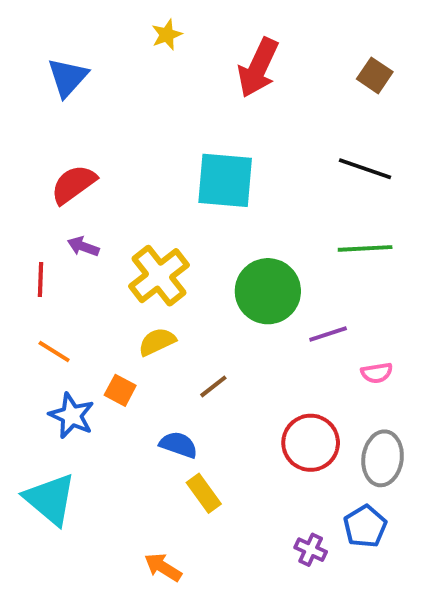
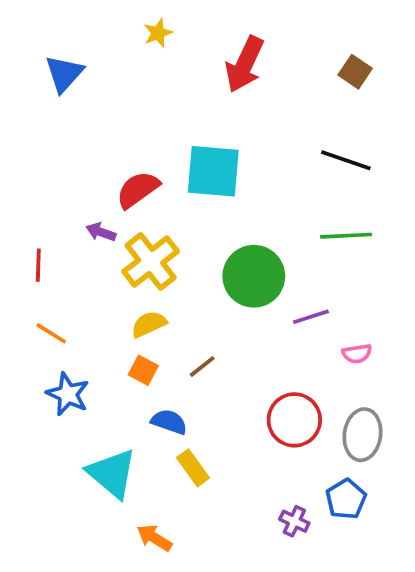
red semicircle: (74, 184) -> (138, 190), moved
purple arrow: (83, 246) -> (101, 232), moved
orange square: (120, 390) -> (143, 370), moved
cyan triangle: (50, 499) -> (112, 473), moved

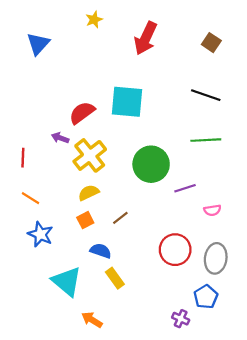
orange square: (143, 370) -> (85, 220), turned 35
purple cross: (294, 521) -> (181, 319), moved

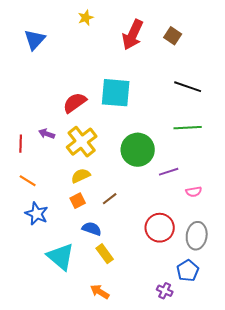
brown square: (211, 43) -> (173, 36), moved
purple arrow: (60, 138) -> (47, 134), moved
orange arrow: (92, 320) -> (100, 292), moved

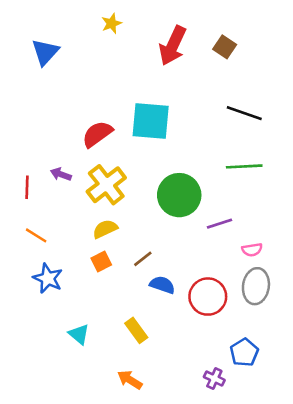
blue semicircle: (92, 229) -> (162, 285), moved
gray ellipse: (197, 236) -> (256, 286), moved
cyan triangle: (61, 257) -> (79, 334), size x0.6

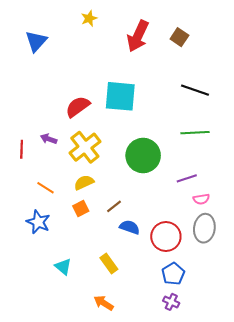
purple line: (220, 224) -> (187, 178), moved
orange line: (36, 235) -> (45, 188), moved
blue pentagon: (244, 352) -> (173, 274), moved

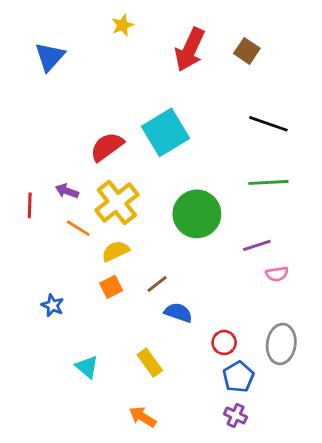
cyan square: (120, 96) -> (165, 132), turned -36
orange line: (45, 188) -> (78, 228), moved
blue star: (38, 222) -> (53, 305), size x0.7
gray ellipse: (204, 228) -> (281, 344), moved
red circle: (166, 236) -> (224, 343), moved, size x0.6

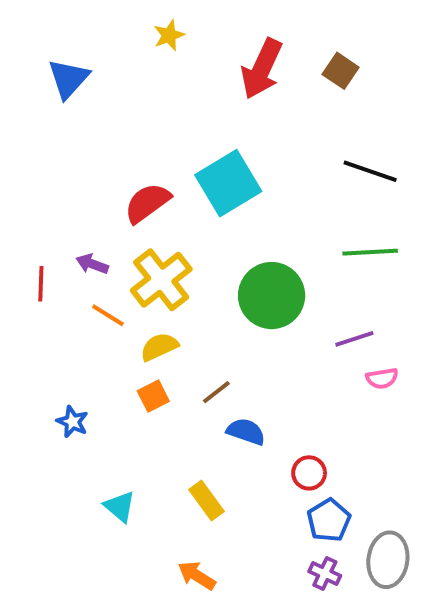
gray ellipse: (281, 344) -> (388, 560), moved

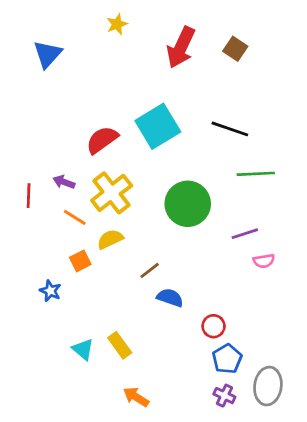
black line: (370, 171) -> (230, 129), moved
orange square: (153, 396) -> (80, 261), moved
yellow rectangle: (207, 501) -> (120, 345), moved

